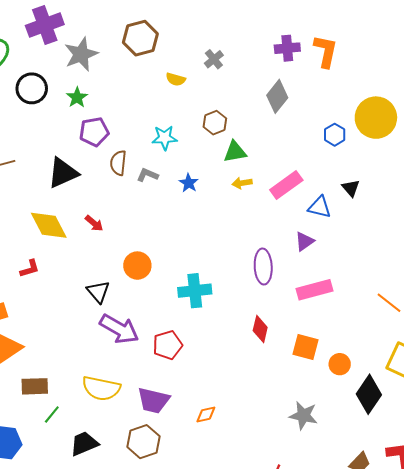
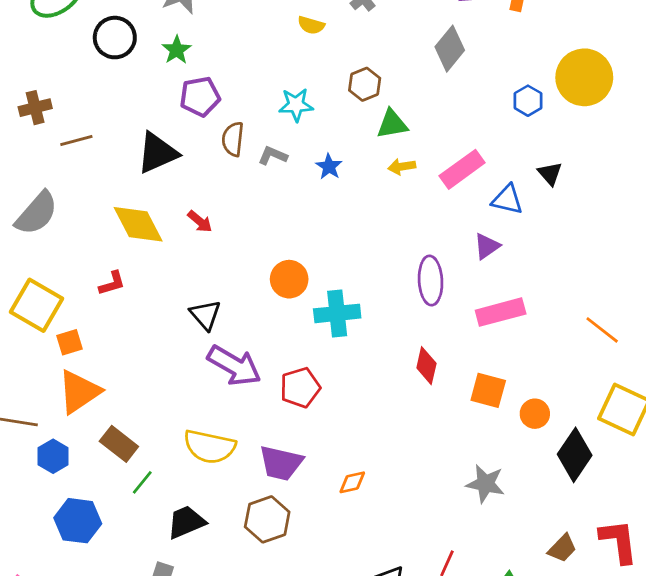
orange circle: (137, 266) -> (289, 279), moved
brown rectangle: (35, 386) -> (119, 444), turned 40

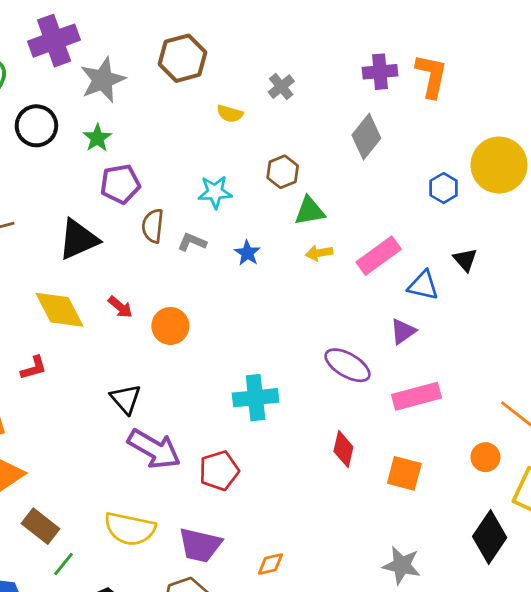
orange circle: (289, 279) -> (170, 326), moved
purple ellipse: (431, 281) -> (348, 365), turned -57
orange circle: (535, 414) -> (485, 457), moved

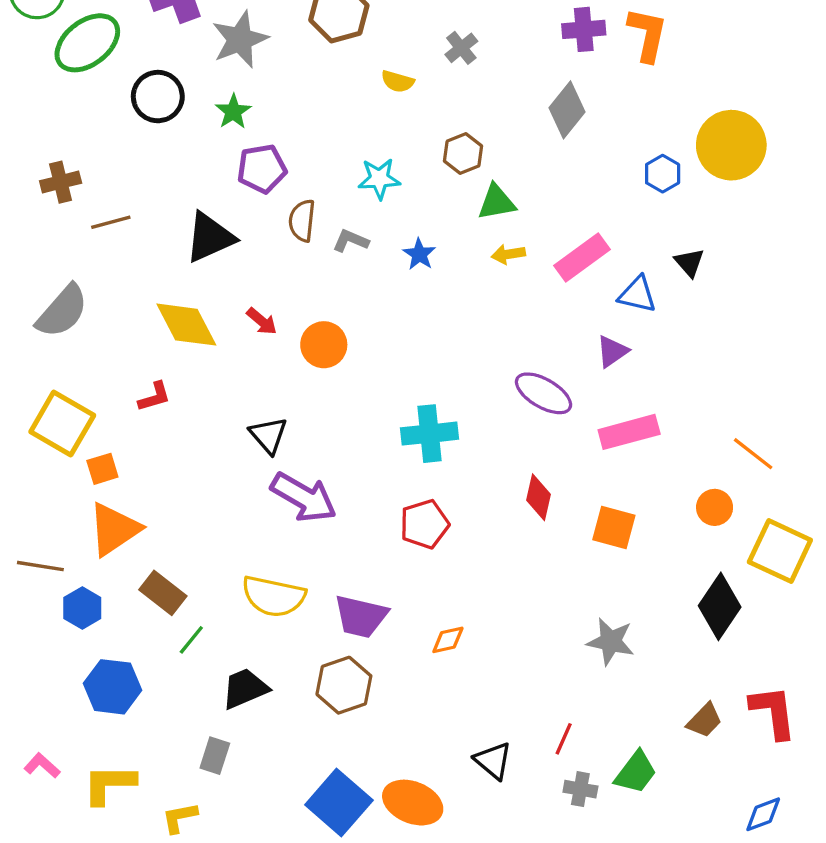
red pentagon: (219, 471) -> (424, 524), moved

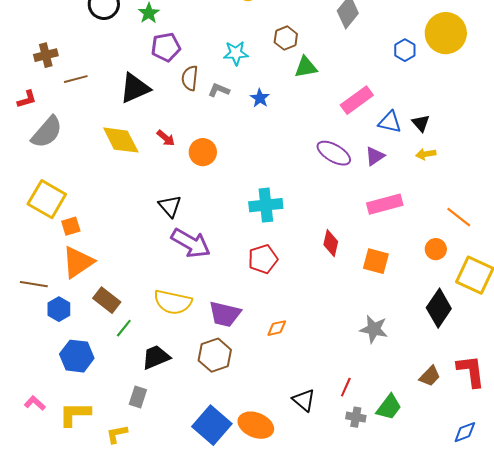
yellow arrow: (508, 254) -> (426, 154), moved
black triangle: (689, 263) -> (421, 123), moved
purple ellipse: (543, 393) -> (334, 153), moved
red L-shape: (154, 397) -> (27, 99), moved

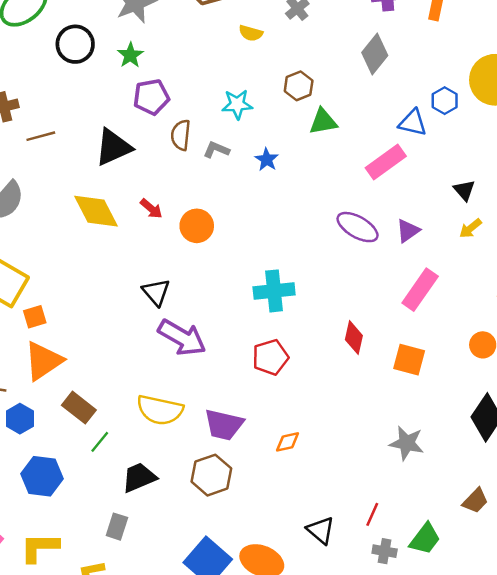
blue triangle: (390, 122) -> (413, 123), moved
yellow arrow: (426, 154) -> (470, 228), turned -30
pink rectangle: (385, 204) -> (420, 290), turned -40

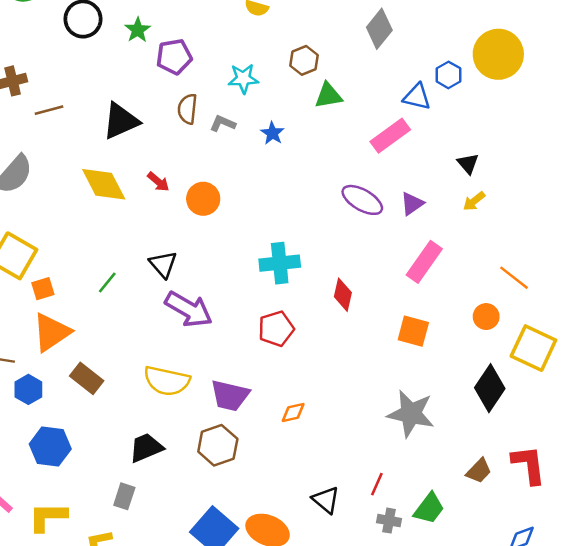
purple pentagon: (151, 97) -> (174, 57), moved
red diamond: (354, 338) -> (343, 295), moved
green line: (100, 442) -> (107, 283), moved
gray star: (407, 443) -> (411, 414), size x1.4

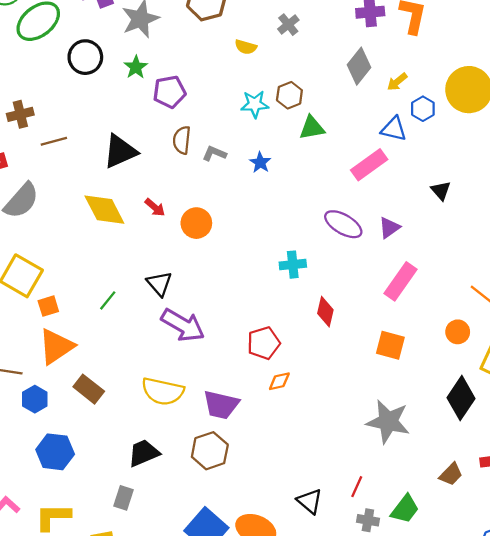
cyan star: (243, 79) -> (255, 104), moved
yellow arrow: (474, 201) -> (397, 82), moved
cyan cross: (280, 263) -> (293, 265), moved, size x0.7
orange diamond: (293, 412) -> (279, 381), moved

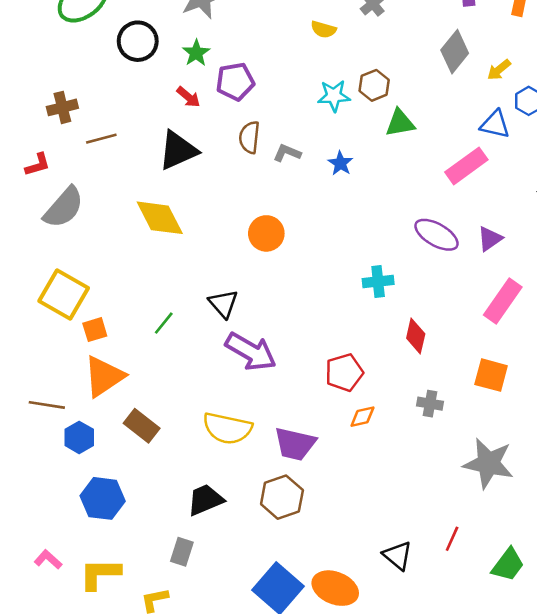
red arrow: (155, 207) -> (188, 97), moved
gray cross: (368, 520) -> (430, 404), moved

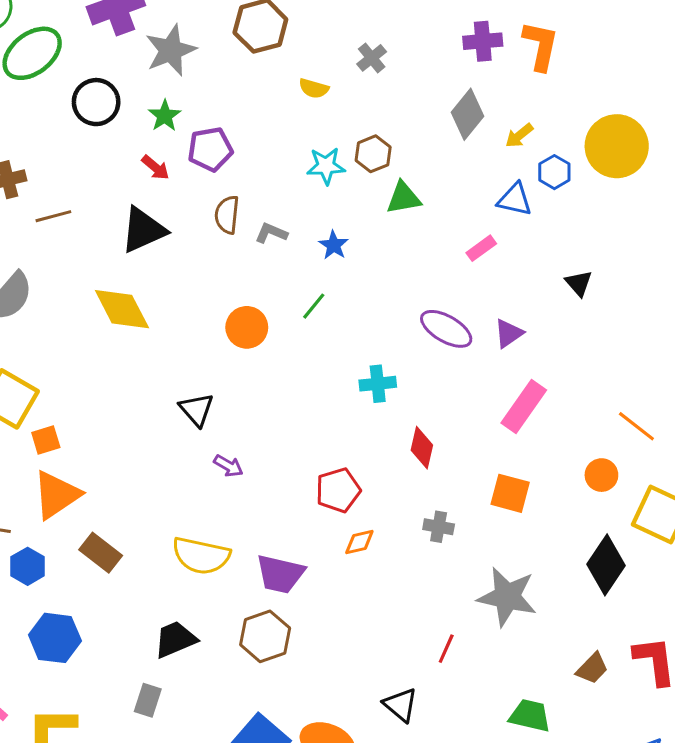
pink rectangle: (466, 166) -> (481, 248), size x0.6
green line: (164, 323) -> (314, 306), moved
purple arrow: (251, 352) -> (229, 466), size x0.5
red line: (452, 539) -> (446, 649), moved
green trapezoid: (508, 565) -> (530, 716), turned -114

